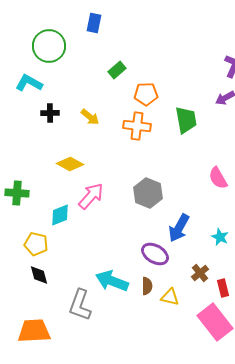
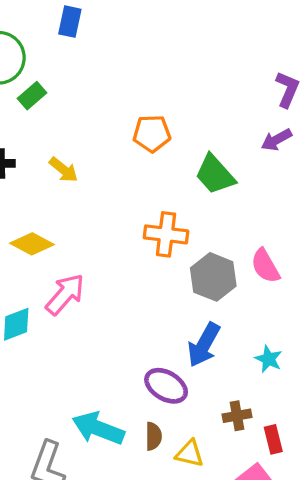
green rectangle: (117, 70) -> (32, 96), moved
green trapezoid: (186, 120) -> (215, 174), turned 148
orange cross: (137, 126) -> (166, 234), moved
gray hexagon: (148, 193) -> (213, 277), moved
brown cross: (200, 273) -> (237, 416), turned 30

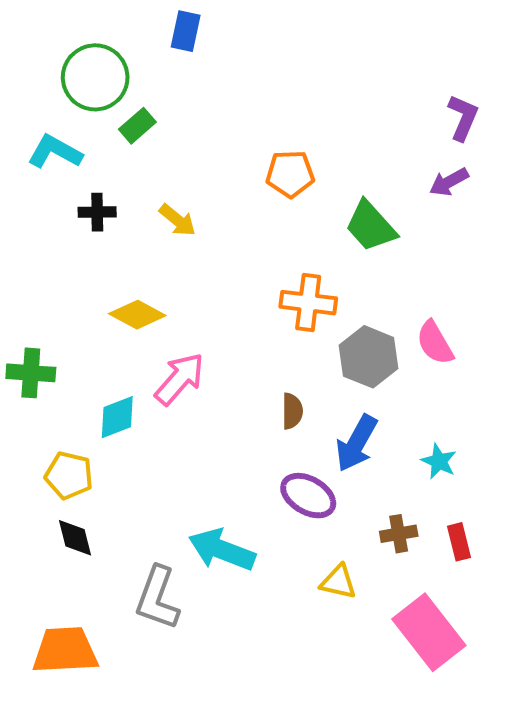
brown semicircle: (153, 436) -> (292, 411), moved
red rectangle: (273, 439) -> (459, 542), moved

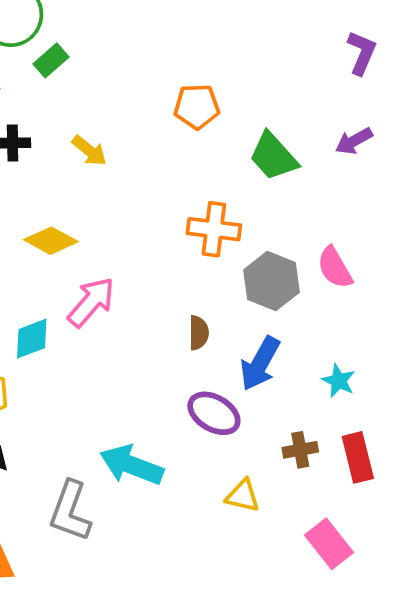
purple arrow: (449, 182) -> (354, 141), moved
red rectangle: (459, 542) -> (358, 457), size x1.4
pink rectangle: (429, 632) -> (329, 544), size x0.7

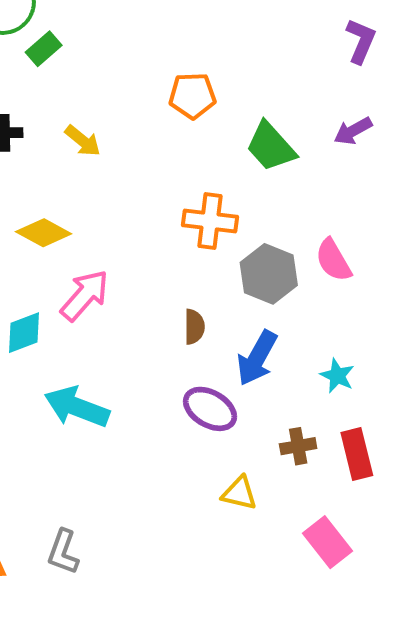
cyan arrow: (131, 465) -> (77, 407), moved
gray L-shape: (70, 511) -> (63, 552), moved, size x0.7

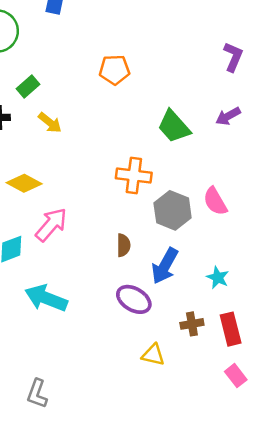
green rectangle: (44, 49) -> (28, 87), moved
orange pentagon: (192, 96) -> (114, 70), moved
pink rectangle: (327, 542) -> (236, 376), moved, size x0.7

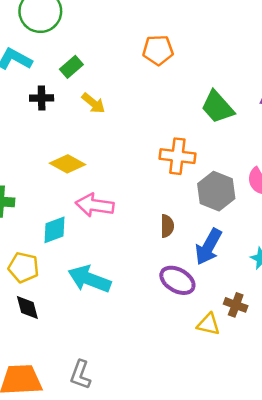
pink arrow: (51, 225) -> (95, 205), turned -123
brown cross: (192, 324) -> (236, 305), turned 30
yellow triangle: (153, 355) -> (208, 324), moved

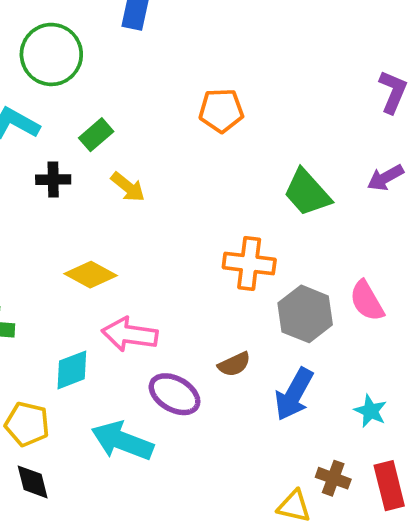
brown semicircle: (167, 226) -> (234, 364), turned 65
purple ellipse: (177, 280) -> (175, 394), moved

